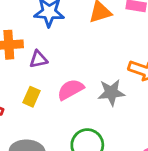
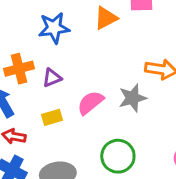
yellow rectangle: (32, 97) -> (52, 117), turned 60

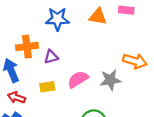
orange triangle: (106, 18) -> (98, 17), turned 30

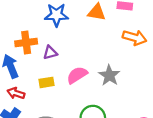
orange arrow: (135, 61) -> (135, 38), moved
gray star: (110, 80) -> (109, 75), turned -30

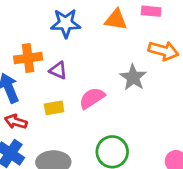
purple triangle: (50, 53) -> (58, 70), turned 40
gray star: (109, 75) -> (133, 77), moved

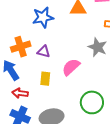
yellow rectangle: (54, 108) -> (45, 79), turned -64

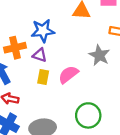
blue star: (43, 17) -> (43, 31), moved
yellow rectangle: (45, 79) -> (43, 77), moved

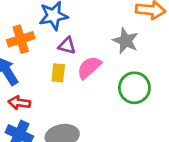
purple triangle: (40, 55) -> (67, 46), moved
green circle: (88, 115) -> (134, 88), moved

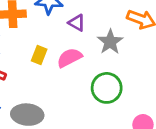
purple triangle: (67, 46) -> (77, 23), moved

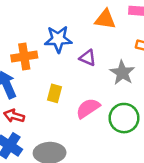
pink semicircle: (69, 58) -> (88, 108), moved

